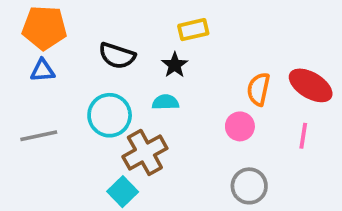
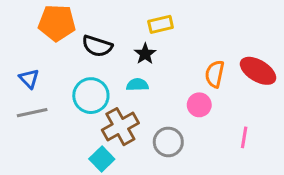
orange pentagon: (44, 28) -> (57, 23), moved
blue triangle: (43, 71) -> (29, 79), moved, turned 50
pink line: (303, 136) -> (244, 137), moved
gray circle: (249, 186) -> (168, 142), moved

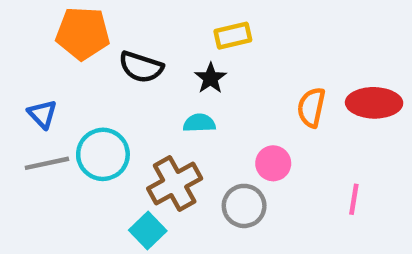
red ellipse: (258, 71) -> (374, 103), turned -30
cyan circle: (91, 96) -> (103, 154), moved
pink circle: (199, 105) -> (273, 163), moved

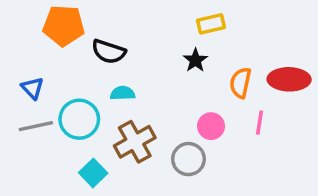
yellow rectangle: (233, 36) -> (211, 24), moved
black star: (210, 78) -> (195, 60), moved
cyan semicircle: (199, 123) -> (123, 93), moved
pink line: (354, 199) -> (260, 123), moved
cyan square: (148, 231) -> (93, 173), moved

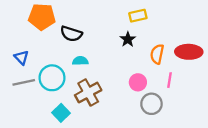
gray circle: (188, 159) -> (151, 104), moved

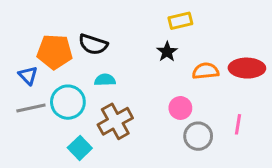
orange pentagon: (42, 17) -> (55, 52), moved
orange semicircle: (157, 54) -> (206, 71), turned 72
pink line: (170, 80) -> (238, 124), moved

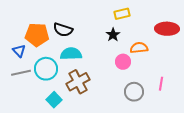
red ellipse: (247, 68) -> (167, 29), moved
cyan semicircle: (105, 80) -> (71, 54), size x1.5
pink circle: (180, 108) -> (123, 62), moved

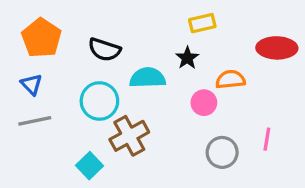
orange pentagon: (37, 35) -> (41, 38), moved, turned 30
cyan semicircle: (71, 54) -> (148, 78), moved
cyan circle: (46, 69) -> (99, 101), moved

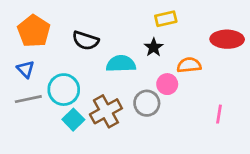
cyan circle: (99, 101) -> (64, 90), moved
gray circle: (222, 152) -> (147, 103), moved
cyan square: (89, 166) -> (73, 120), moved

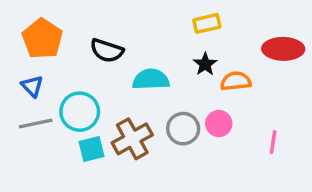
black star: (154, 47) -> (205, 64), moved
pink circle: (167, 84) -> (219, 124), moved
cyan square: (73, 120) -> (92, 149), turned 30

